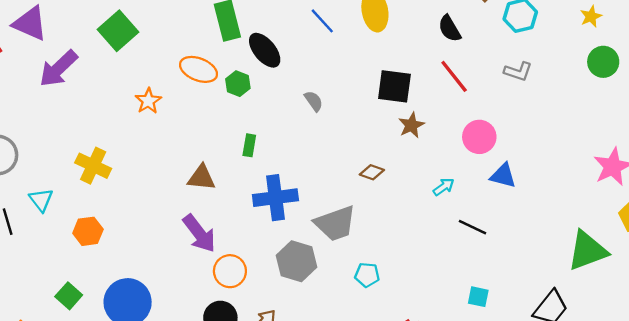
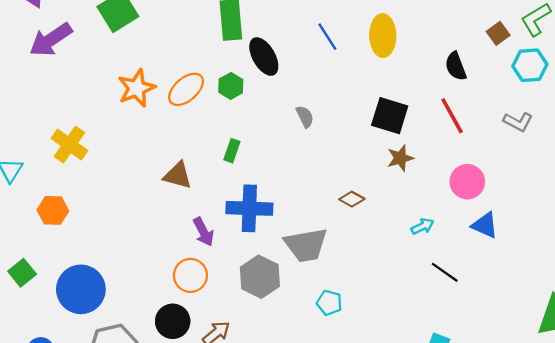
orange ellipse: (198, 69) -> (186, 89), moved, turned -72
orange star: (148, 101) -> (137, 88), size x1.4
purple arrow: (199, 233) -> (203, 232), moved, size x0.7

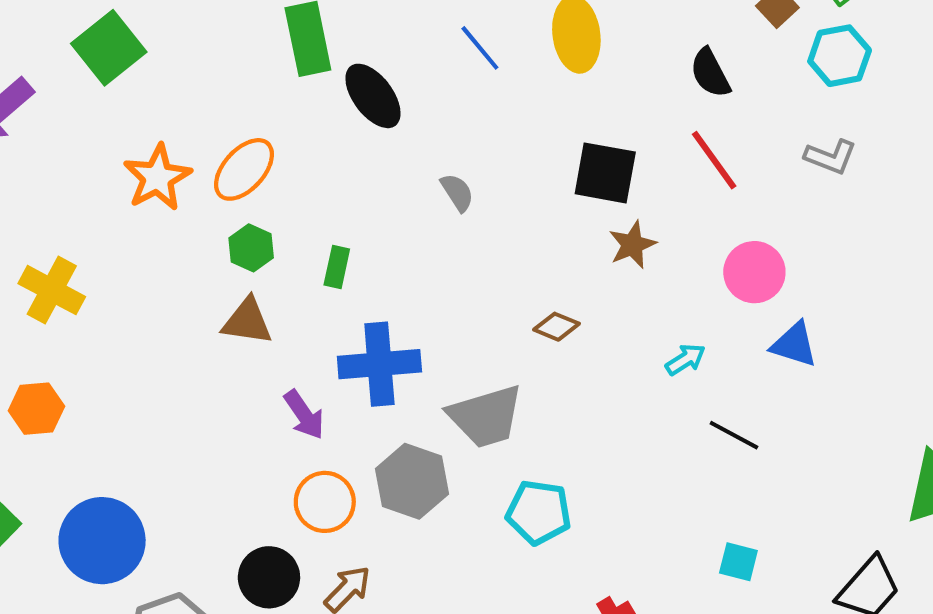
green hexagon: (231, 86) -> (251, 248), moved
orange circle: (190, 275) -> (325, 502), moved
cyan pentagon: (329, 303) -> (539, 512), size x1.4

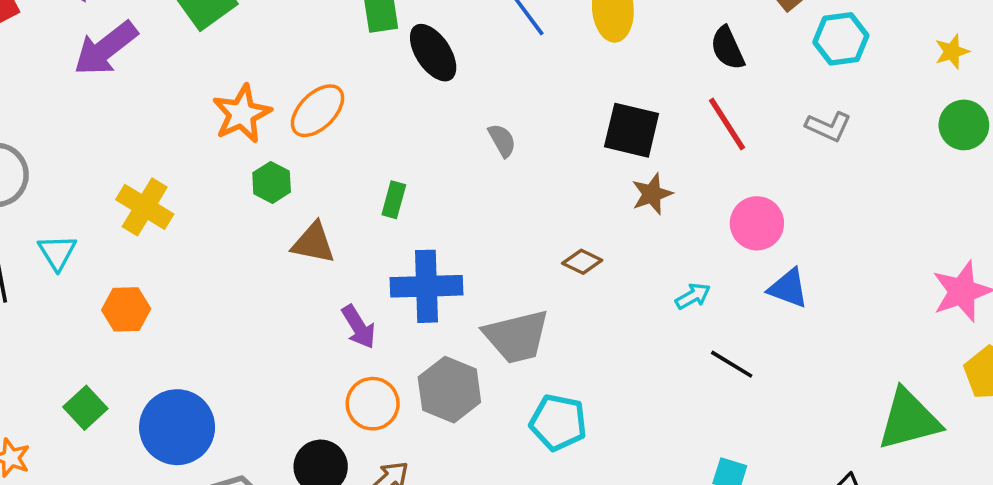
green hexagon: (251, 248) -> (272, 182), moved

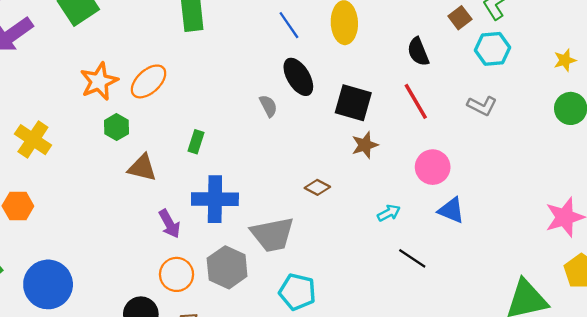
black ellipse: (433, 53) -> (298, 77), moved

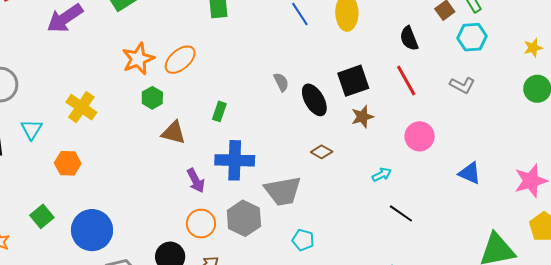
black ellipse: (298, 77) -> (314, 100), moved
black square: (353, 103) -> (353, 81), turned -36
blue triangle: (451, 210) -> (470, 173), moved
cyan pentagon: (297, 292) -> (303, 240), size x0.7

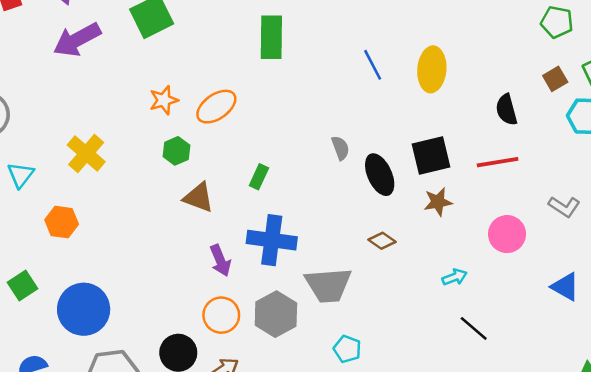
orange star: (138, 59) -> (164, 100), size x0.7
red line: (406, 80) -> (498, 162), turned -76
gray L-shape: (462, 85) -> (564, 207), moved

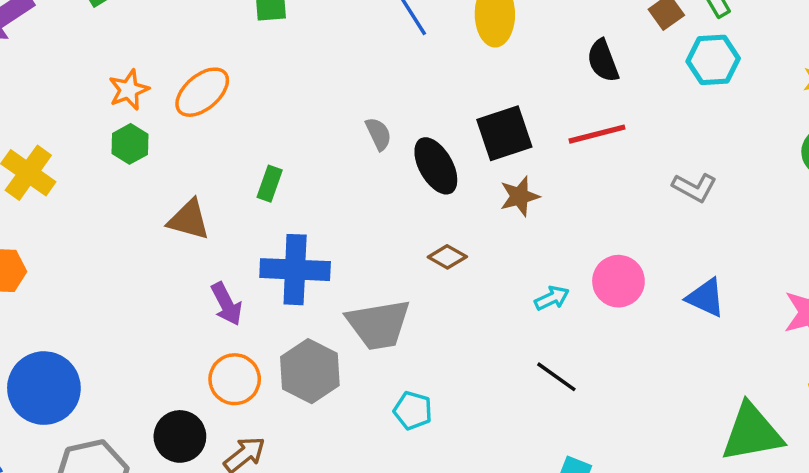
green hexagon: (176, 151) -> (130, 144), moved
pink circle: (507, 234) -> (618, 281), moved
black line: (474, 328) -> (556, 377), moved

